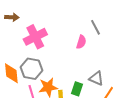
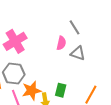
gray triangle: (96, 78) -> (78, 53), moved

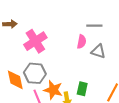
gray line: (75, 27) -> (94, 26), turned -56
orange star: (32, 91) -> (53, 90), turned 30

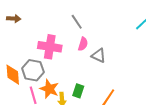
gray line: (94, 26) -> (77, 22), moved, turned 49
pink cross: (35, 41) -> (50, 47), moved, turned 35

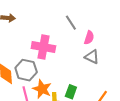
pink semicircle: (83, 44) -> (89, 38), moved

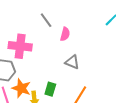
gray triangle: (92, 57) -> (72, 62), moved

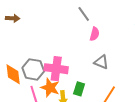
gray line: (46, 20) -> (84, 14), moved
pink cross: (20, 46) -> (56, 69), moved

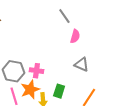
pink cross: (56, 69) -> (36, 71), size x0.6
orange star: (50, 88) -> (30, 90), turned 30

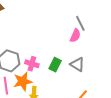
gray line: (64, 16) -> (80, 23), moved
green rectangle: (59, 91) -> (55, 65), moved

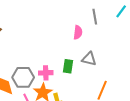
gray line: (80, 23) -> (95, 17), moved, turned 35

